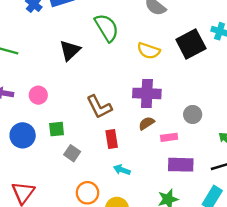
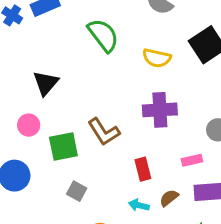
black triangle: (70, 50) -> (46, 83), moved
brown semicircle: (147, 123) -> (169, 198), moved
green square: (57, 129) -> (63, 146), moved, size x1.5
red rectangle: (112, 139) -> (143, 169), moved

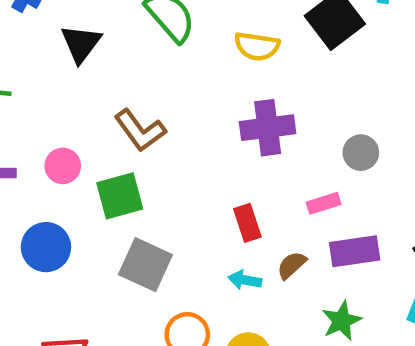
black triangle: (46, 83) -> (81, 44), moved
brown L-shape: (104, 132) -> (140, 130), moved
gray square: (77, 191) -> (145, 265), size x1.6

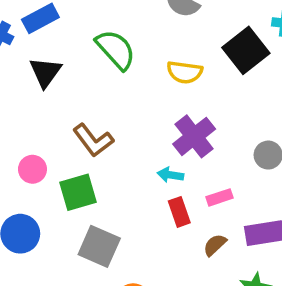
purple cross: (268, 128) -> (194, 136), turned -30
pink rectangle: (324, 203) -> (220, 197), moved
cyan arrow: (245, 280) -> (170, 175), moved

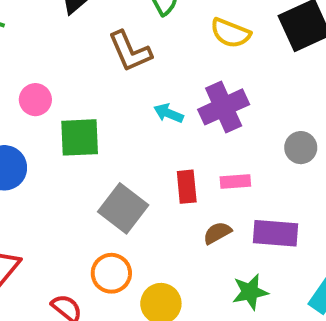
brown L-shape: (93, 140) -> (130, 51), moved
cyan arrow: (170, 175) -> (169, 113), moved
gray square: (99, 246) -> (123, 208), moved

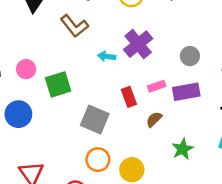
purple rectangle: (275, 233) -> (186, 92), moved

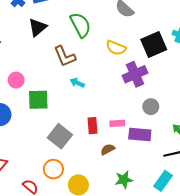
purple cross: (138, 44) -> (135, 74), moved
cyan arrow: (107, 56) -> (77, 83), moved

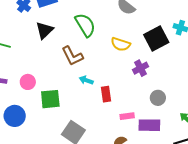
purple cross: (135, 74) -> (140, 68), size x0.7
red rectangle: (92, 126) -> (106, 94), moved

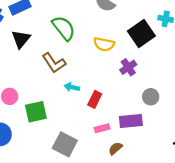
red rectangle: (106, 94) -> (95, 99), turned 42
pink rectangle: (127, 116) -> (102, 128), moved
purple rectangle: (149, 125) -> (131, 121), moved

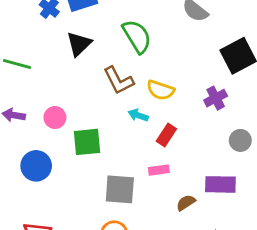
yellow semicircle: (104, 44) -> (161, 90), moved
purple rectangle: (131, 121) -> (220, 184), moved
pink rectangle: (102, 128) -> (159, 170), moved
gray square: (65, 144) -> (120, 189), turned -30

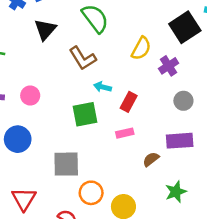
yellow semicircle: (161, 90) -> (141, 48), moved, turned -75
gray circle: (240, 140) -> (183, 101), moved
green square: (87, 142) -> (85, 114), moved
gray square: (120, 189) -> (66, 164), moved

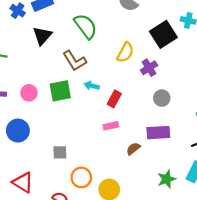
green square: (85, 114) -> (60, 91), moved
gray square: (66, 164) -> (60, 152), size x0.6
green star: (176, 192) -> (167, 179), moved
red triangle: (24, 199) -> (23, 182), turned -30

